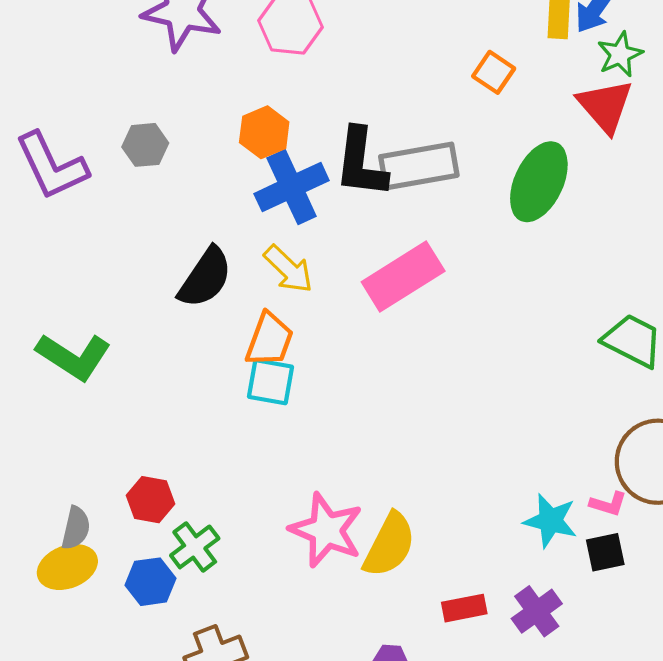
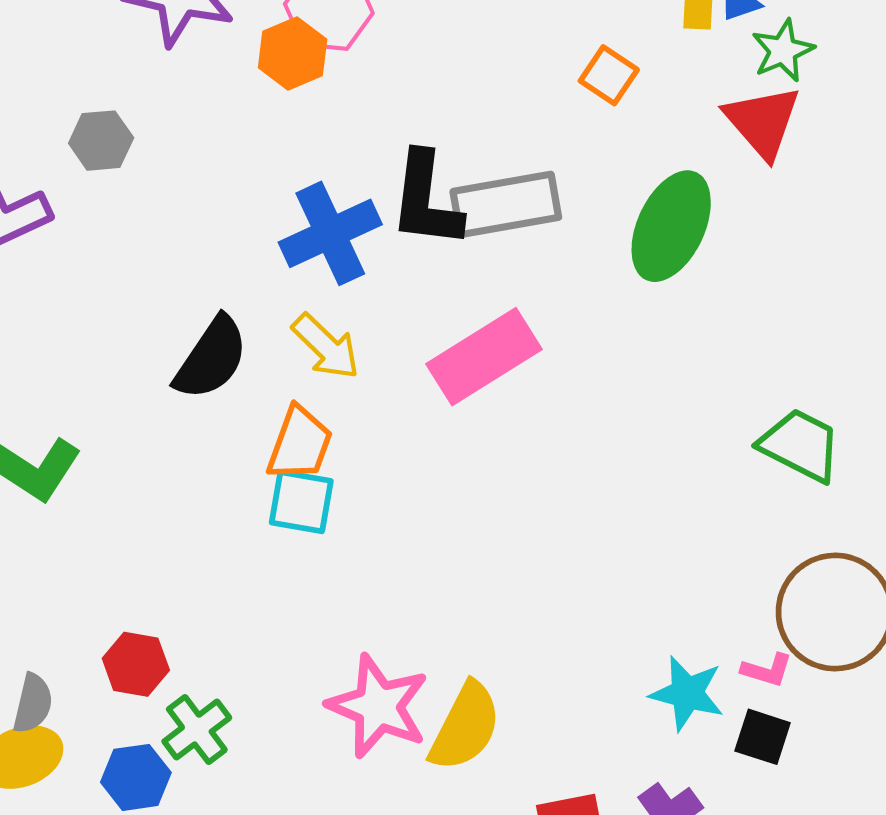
orange hexagon: (264, 132) -> (293, 54), moved
gray hexagon: (145, 145) -> (101, 141), moved
black square: (605, 552) -> (763, 737), turned 30

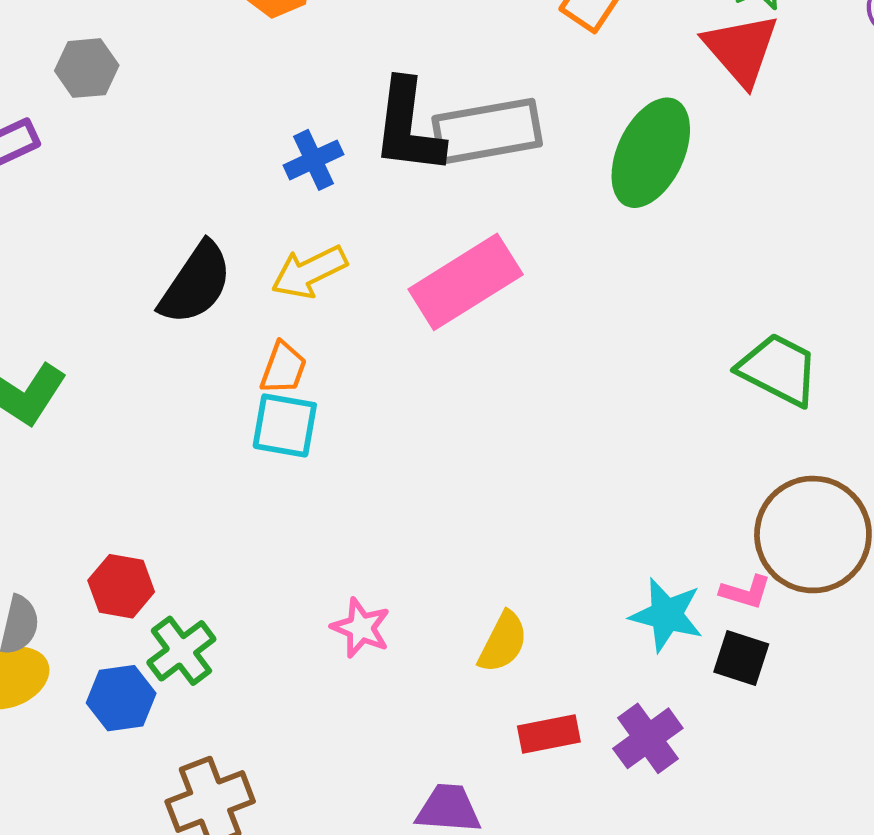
blue cross: (330, 233) -> (313, 160), size x0.6
yellow arrow: (326, 347) -> (309, 272), turned 110
orange trapezoid: (300, 444) -> (283, 368), size x0.7
pink star: (378, 706) -> (361, 628), size x0.6
yellow semicircle: (465, 727) -> (503, 642), moved, size x0.7

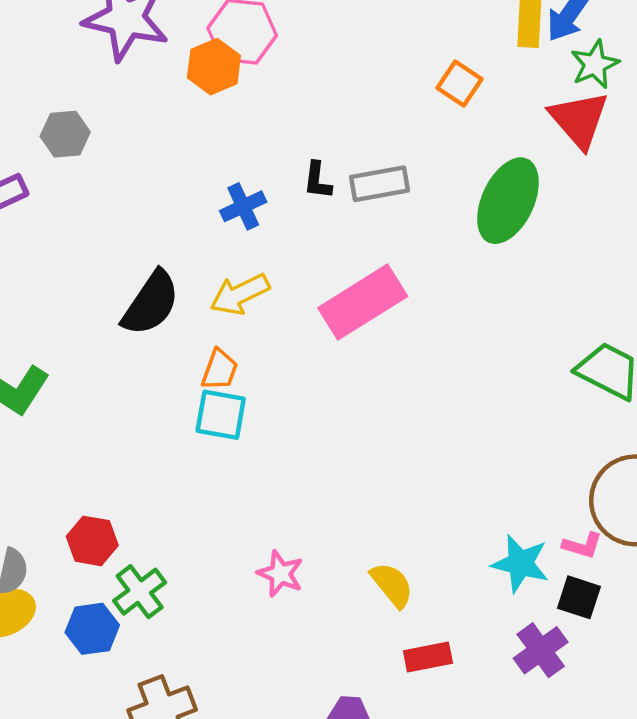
black L-shape: (408, 127) -> (318, 180), size x0.5
gray rectangle: (487, 131) -> (380, 184), size x0.7
yellow semicircle: (503, 642) -> (392, 585), turned -66
purple cross: (648, 738) -> (541, 650), moved

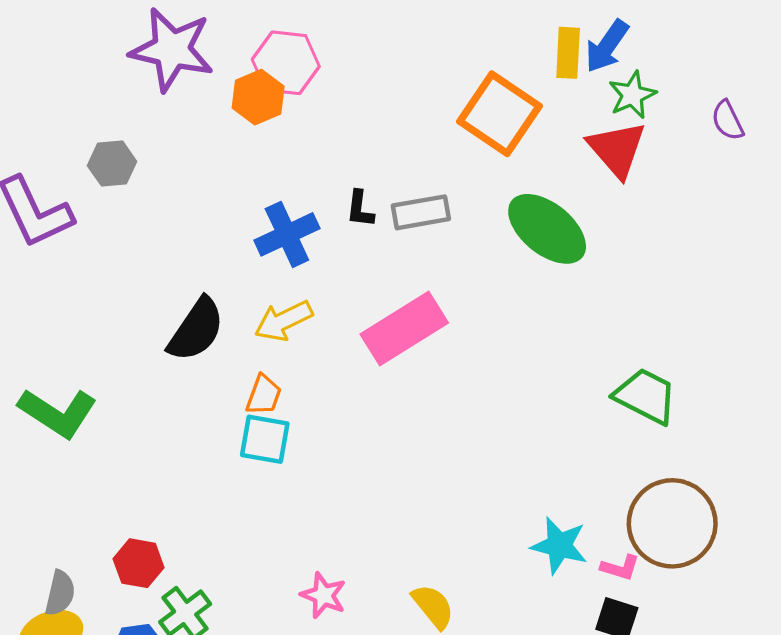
orange square: (460, 83) -> (499, 114), size x1.8
green ellipse: (508, 201) -> (547, 229), turned -76
blue cross: (243, 206) -> (287, 234), size x1.4
cyan star: (520, 563) -> (559, 545), moved

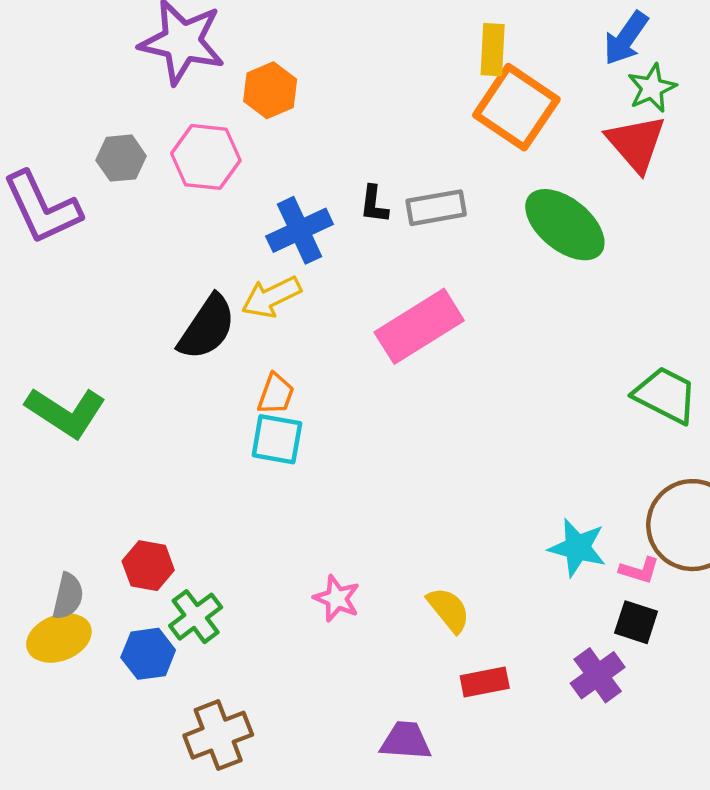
yellow rectangle: (568, 53) -> (493, 50), moved
pink hexagon: (286, 63) -> (206, 157), moved
yellow arrow: (284, 321) -> (271, 297), moved

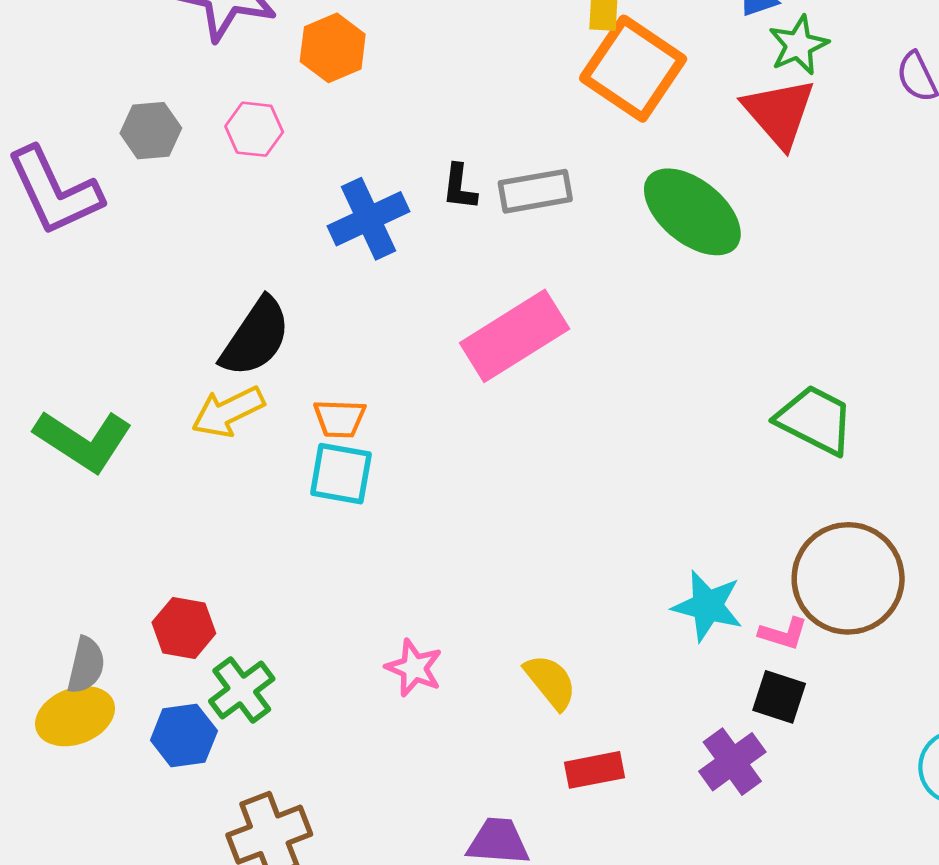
pink hexagon: (206, 157) -> (254, 129), size x0.7
yellow arrow: (271, 297) -> (228, 412), moved
orange trapezoid: (276, 394) -> (340, 419), turned 72

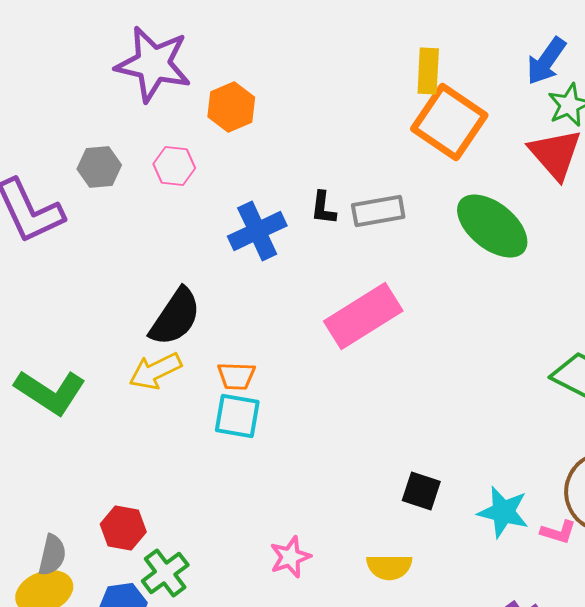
pink star: (414, 668) -> (290, 557), turned 30
yellow semicircle: (550, 682) -> (389, 567), turned 129
black square: (779, 697) -> (421, 491), moved

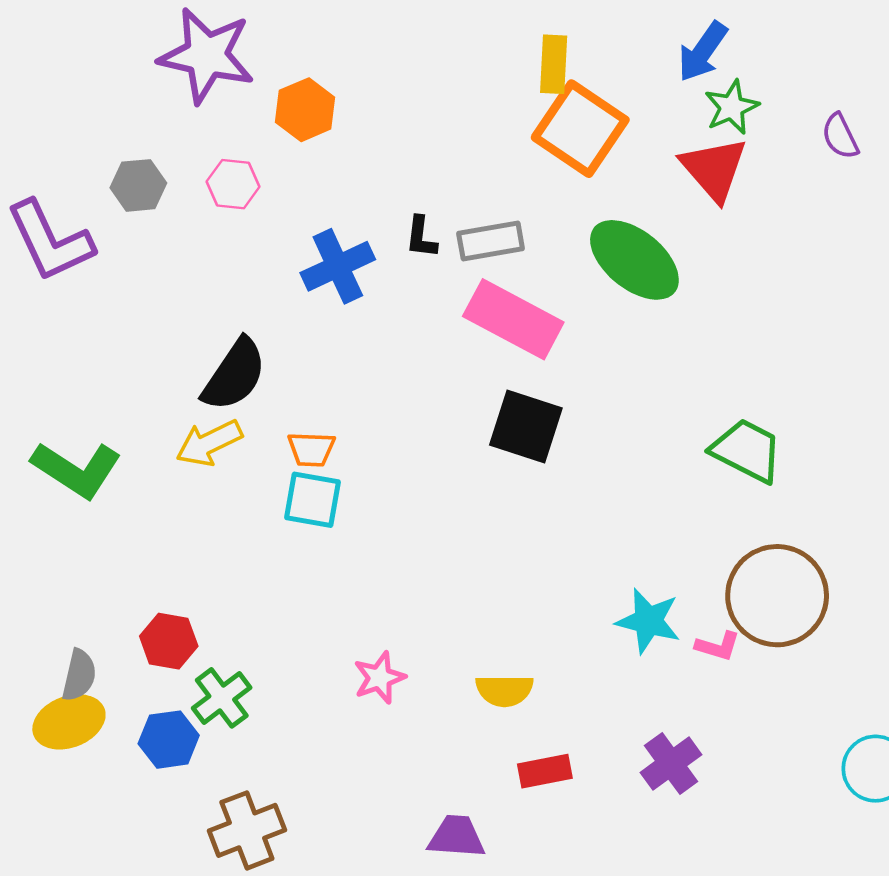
pink rectangle: (363, 316) -> (513, 319), moved, turned 60
black square: (421, 491) -> (526, 427), moved, size x1.5

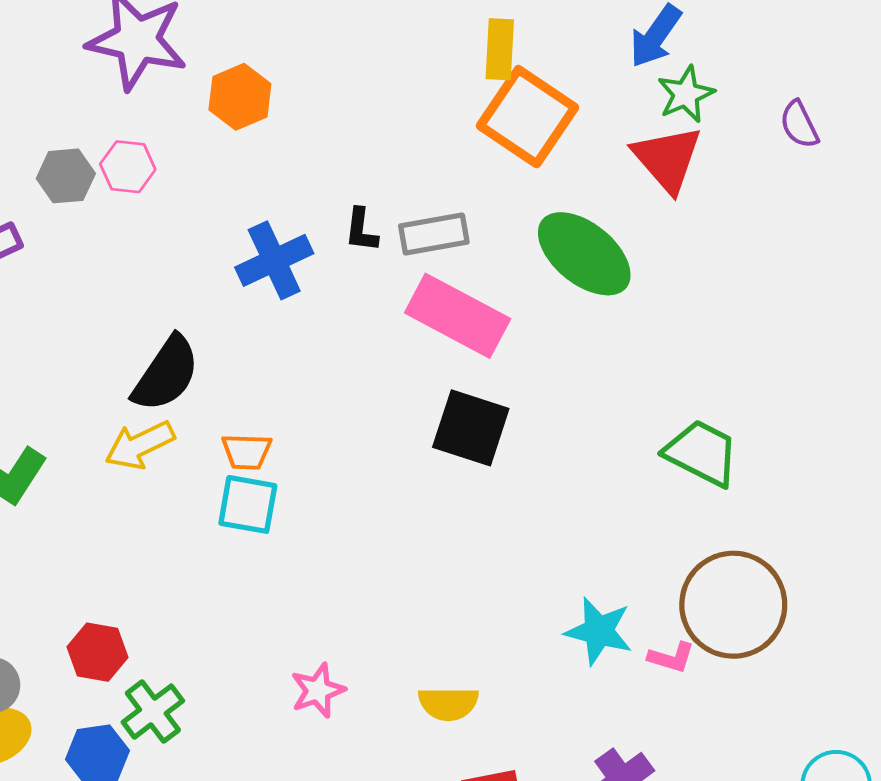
pink hexagon: (233, 184) -> (128, 167), moved

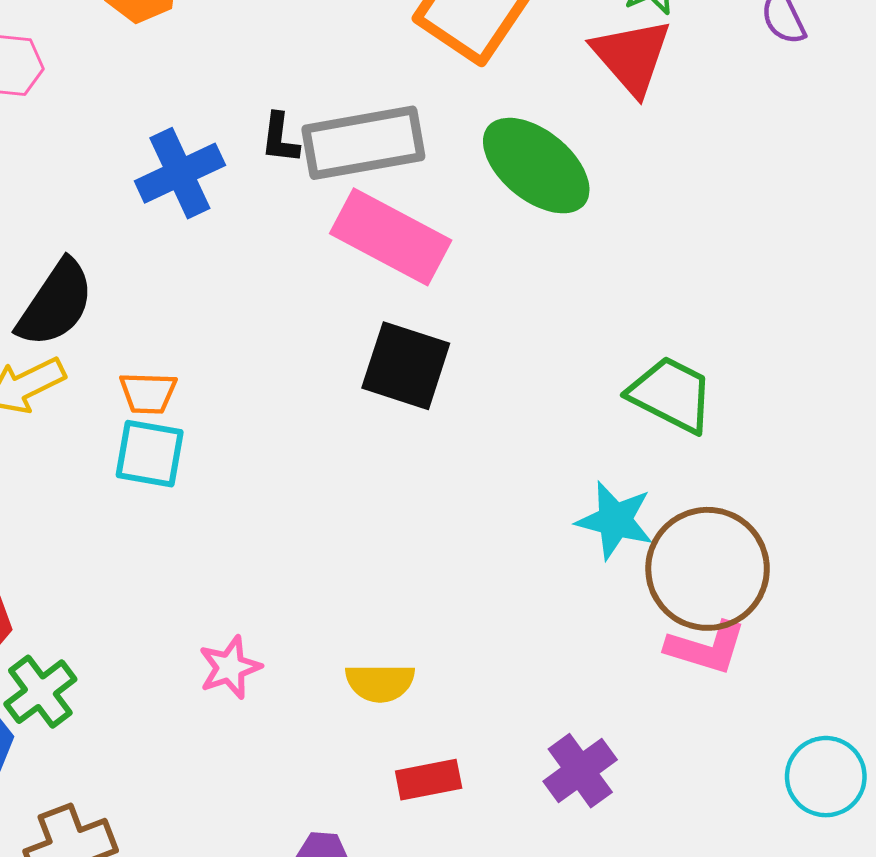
gray rectangle: (434, 234) -> (363, 143), size x1.5
cyan star: (599, 631) -> (615, 520), moved
pink L-shape: (671, 657) -> (706, 648), moved, size x1.5

